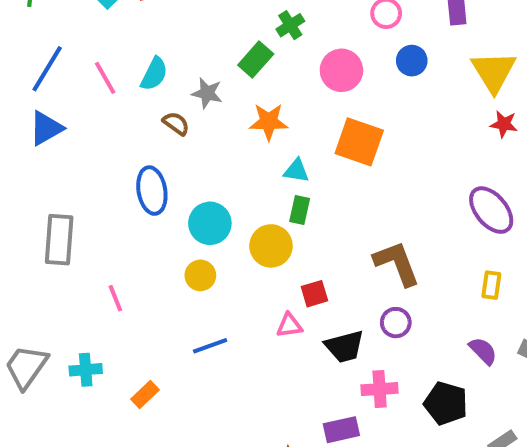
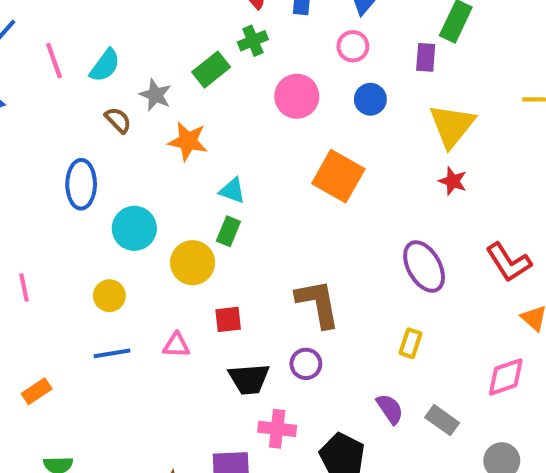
orange star: (269, 122) -> (188, 141), moved
orange square: (359, 142) -> (338, 176), moved
yellow circle: (200, 275) -> (109, 296), moved
pink triangle: (289, 325) -> (176, 345), moved

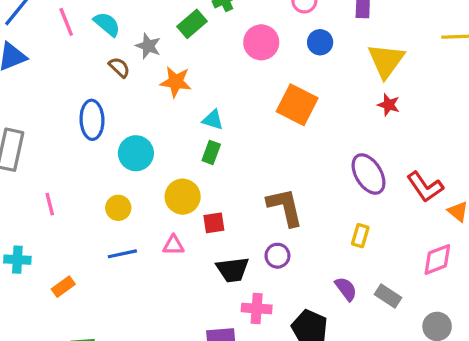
cyan semicircle: (105, 65) -> (107, 24), turned -84
red L-shape: (509, 262) -> (425, 187), moved
yellow circle: (193, 263) -> (183, 197), moved

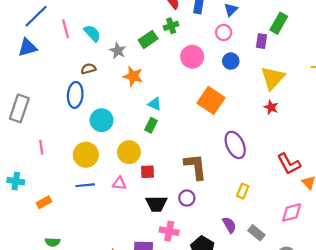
brown semicircle: (119, 67) -> (88, 69), moved, turned -64
purple ellipse: (369, 174) -> (235, 145), moved
yellow circle: (118, 208) -> (86, 155), size x1.5

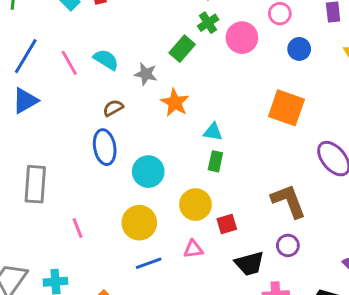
pink circle: (192, 57) -> (242, 38), moved
orange star: (133, 76) -> (175, 103), turned 30

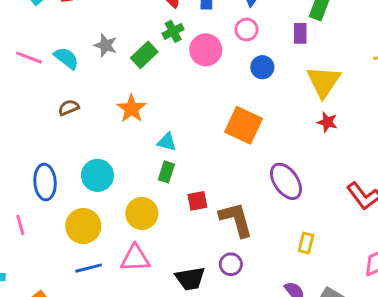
pink line: (69, 63) -> (29, 58), turned -45
gray star: (146, 74) -> (106, 45), moved
blue ellipse: (105, 147) -> (45, 182), moved
red square: (227, 224) -> (197, 201), moved
pink triangle: (193, 249) -> (135, 258), size x1.5

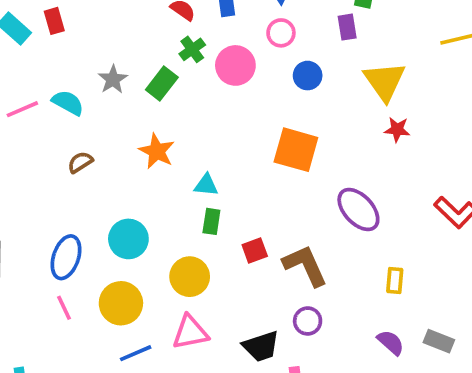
gray star: (106, 45) -> (113, 79), turned 30
pink line: (29, 58) -> (22, 109), turned -35
blue ellipse: (45, 182) -> (66, 257), turned 32
pink line: (20, 225) -> (64, 308), moved

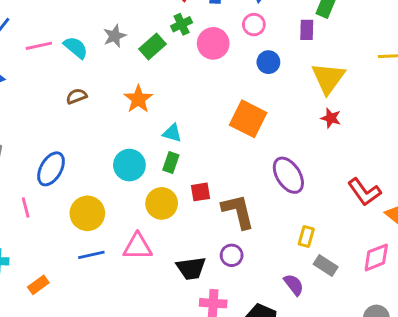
cyan circle: (128, 239) -> (129, 165), moved
yellow circle: (190, 277) -> (162, 203), moved
pink line: (64, 308) -> (26, 208), moved
gray rectangle: (439, 341) -> (326, 265), moved

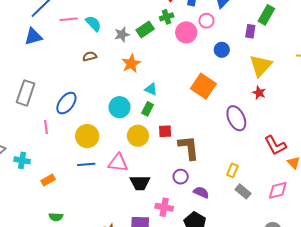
pink circle: (254, 25) -> (206, 21), moved
gray star: (115, 36) -> (122, 35), moved
purple ellipse: (288, 175) -> (236, 118), moved
black trapezoid: (191, 268) -> (140, 183), moved
purple semicircle: (294, 285) -> (201, 192), moved, turned -35

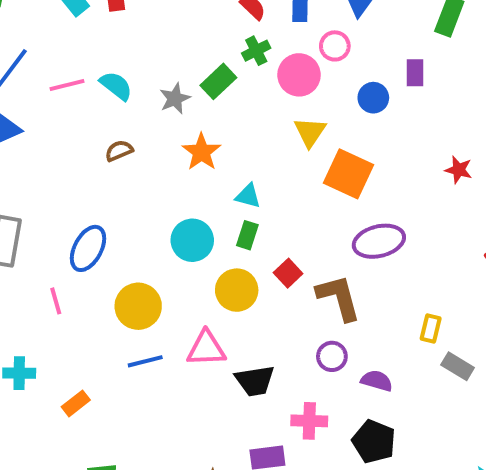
purple rectangle: (250, 31) -> (415, 73), moved
yellow triangle: (261, 66) -> (310, 132), moved, size x0.7
purple ellipse: (236, 118) -> (379, 241), moved, turned -70
red square: (165, 131) -> (288, 273), turned -32

